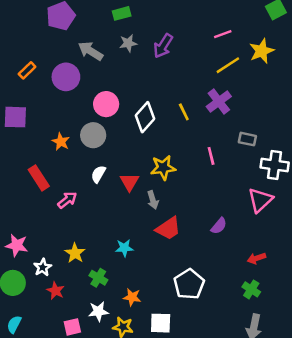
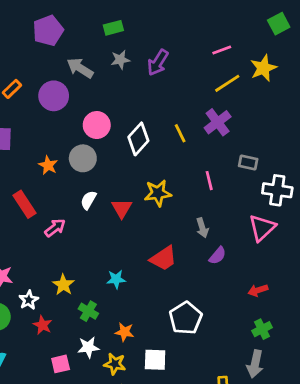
gray arrow: (153, 200) -> (202, 228), moved
green cross: (251, 289) -> (262, 329), moved, turned 30

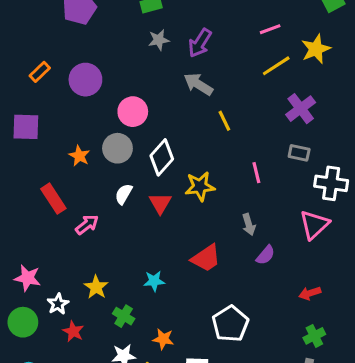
gray arrow: (80, 68) -> (198, 84), moved
purple cross: (218, 122) -> (301, 109), moved
white diamond: (138, 139) -> (162, 157), moved

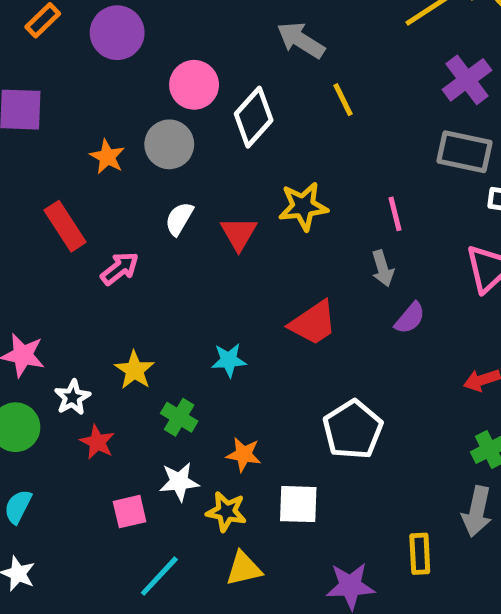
gray rectangle: (299, 153) -> (464, 152), size x1.5
white diamond: (162, 157) -> (254, 117), moved
pink line: (256, 173) -> (395, 214), moved

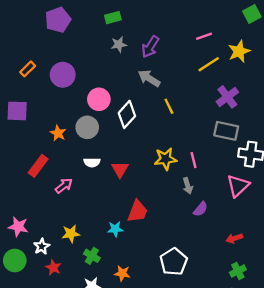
yellow star: (303, 206) -> (165, 159), moved
white semicircle: (179, 219) -> (92, 162), turned -119
red rectangle: (65, 226) -> (38, 166), turned 70
red trapezoid: (313, 323) -> (137, 211), moved, turned -35
yellow star: (135, 370) -> (71, 234), turned 30

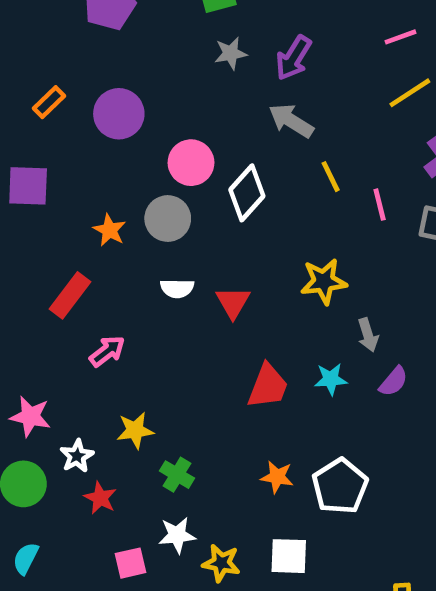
pink line: (193, 160) -> (380, 205), moved
pink arrow: (64, 186) -> (107, 351), moved
cyan star: (115, 229) -> (331, 379), moved
orange star: (122, 273) -> (277, 477), moved

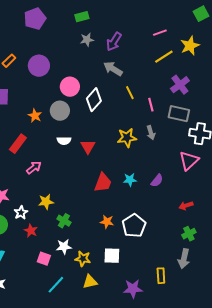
gray arrow: (368, 335) -> (151, 133), moved
pink square: (130, 563) -> (44, 259), turned 32

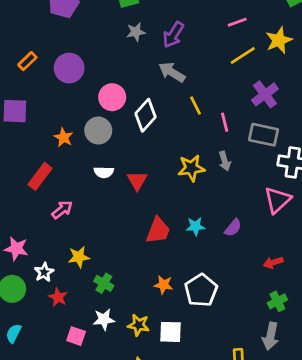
yellow star: (83, 259) -> (139, 325), moved

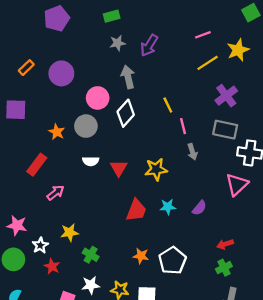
gray arrow: (172, 72) -> (128, 77), moved, turned 45
pink line: (225, 122) -> (183, 126), moved
yellow star: (191, 168) -> (156, 169), moved
red arrow: (273, 262) -> (225, 244), moved
green cross: (277, 301) -> (224, 268), moved

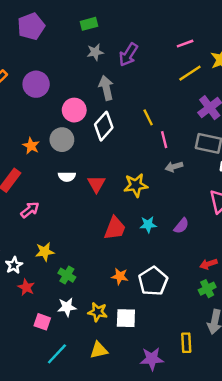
gray arrow: (192, 152) -> (174, 167), turned 91

